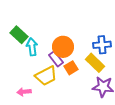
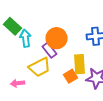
yellow rectangle: (95, 63) -> (80, 64), moved, turned 42
orange square: (71, 68) -> (70, 76), moved

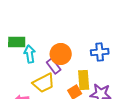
green rectangle: (12, 26) -> (17, 42), turned -42

